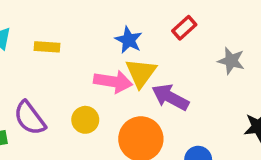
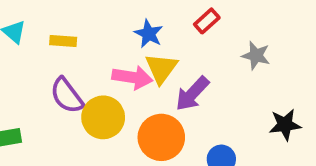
purple arrow: (170, 97) -> (192, 94), turned -75
purple semicircle: (30, 118) -> (67, 96), moved
yellow circle: (85, 120) -> (103, 117), size x1.5

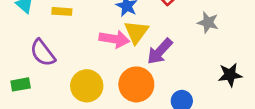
purple semicircle: (67, 96) -> (43, 53), moved
yellow circle: (103, 117) -> (87, 86), moved

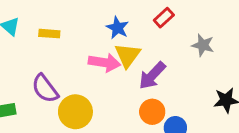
purple semicircle: (43, 53) -> (45, 89), moved
orange circle: (136, 84) -> (152, 112), moved, size x0.7

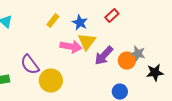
yellow rectangle: (49, 34) -> (53, 21), moved, turned -56
gray star: (203, 45) -> (138, 54), moved
orange circle: (152, 112) -> (127, 61), moved

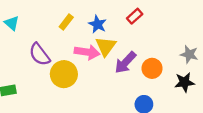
gray star: (138, 54) -> (189, 54), moved
purple semicircle: (30, 65) -> (40, 54), moved
yellow circle: (51, 81) -> (64, 74), moved

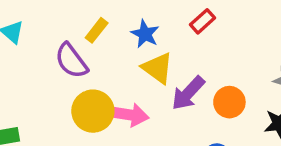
yellow triangle: (106, 46) -> (158, 68), turned -30
pink arrow: (87, 52) -> (129, 115), moved
purple semicircle: (40, 54) -> (71, 61), moved

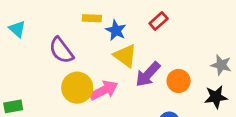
yellow rectangle: (97, 30) -> (92, 18), moved, turned 54
pink arrow: (129, 115) -> (104, 90), turned -36

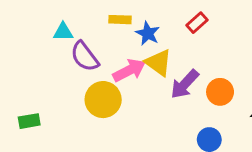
cyan triangle: (17, 29) -> (63, 32), moved, turned -42
pink arrow: (104, 90) -> (129, 70), moved

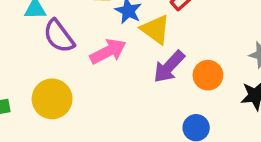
yellow triangle: (158, 63) -> (155, 29), moved
yellow circle: (103, 100) -> (52, 99), moved

